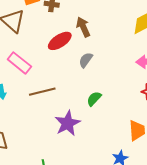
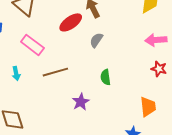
green semicircle: (94, 99) -> (106, 77), turned -49
purple star: (68, 123) -> (81, 102), size x0.7

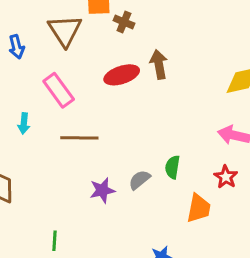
gray semicircle: (96, 40) -> (139, 180), moved
green semicircle: (106, 77) -> (173, 167), moved
orange trapezoid: (148, 107) -> (199, 208), moved

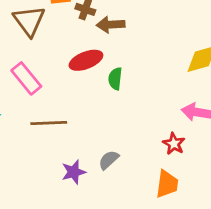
brown arrow: (159, 64) -> (111, 25), moved, turned -80
green semicircle: (173, 167) -> (115, 79), moved
red star: (226, 177) -> (174, 144), moved

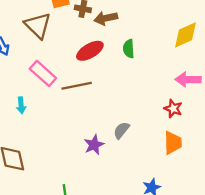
green semicircle: (115, 79) -> (129, 49), moved
brown line: (49, 123) -> (77, 86), moved

